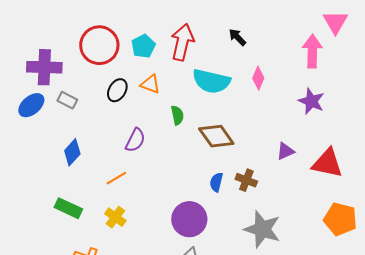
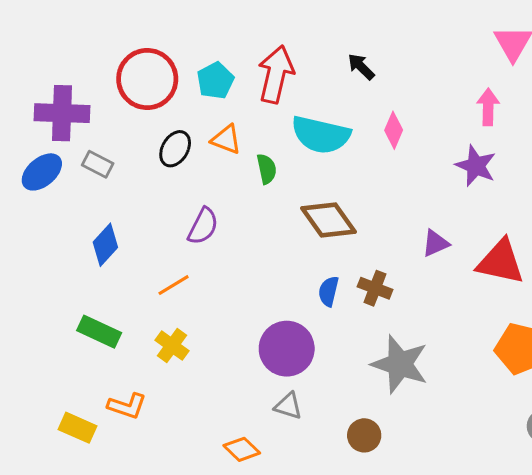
pink arrow: (312, 51) -> (488, 107), moved, size x0.7
green semicircle: (177, 115) -> (267, 169), moved

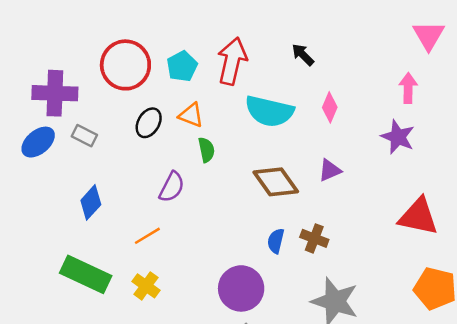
green semicircle: (267, 169) -> (206, 150), moved
purple triangle: (435, 243) -> (330, 170), moved
green rectangle: (99, 332) -> (86, 274), size x1.4

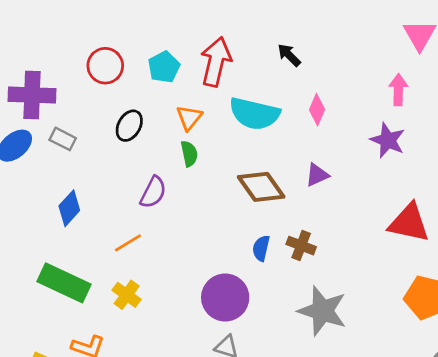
red circle: (125, 65) -> (105, 66), size x0.7
orange triangle: (191, 115) -> (189, 118), moved, turned 48

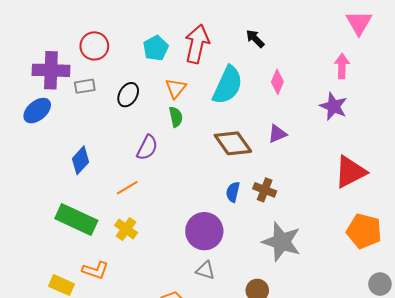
red circle: (105, 66) -> (94, 46), moved
cyan semicircle: (254, 114) -> (228, 85), turned -78
gray rectangle: (63, 139) -> (85, 86), moved, turned -36
red triangle: (409, 223) -> (350, 172), turned -39

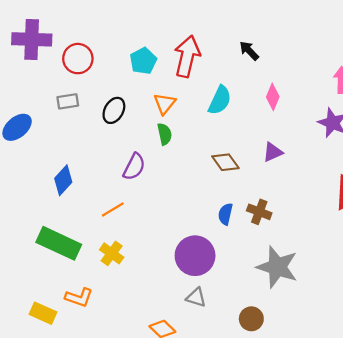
purple cross: (51, 70) -> (32, 39), moved
cyan semicircle: (228, 85) -> (220, 100), size x0.7
brown diamond: (233, 143) -> (225, 162), size x0.7

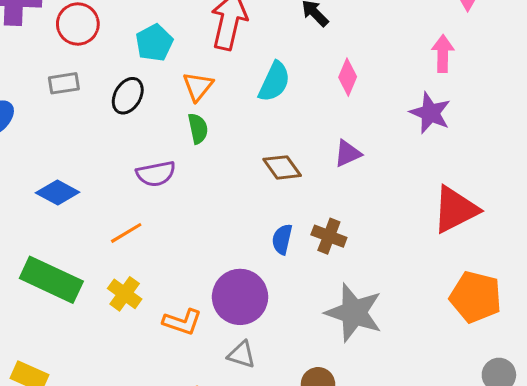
cyan pentagon: (143, 61) -> (154, 43), moved
purple semicircle: (134, 167) -> (156, 174), turned 52
blue diamond: (63, 180) -> (58, 192), turned 76
orange L-shape: (79, 297) -> (182, 322), moved

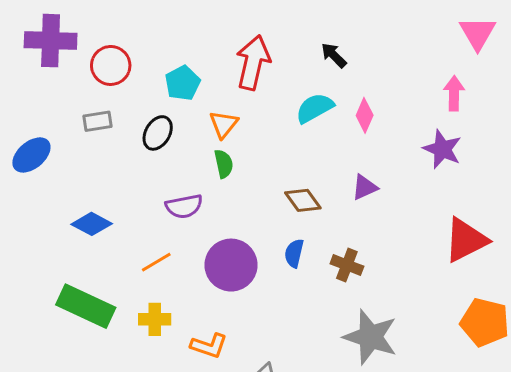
cyan semicircle: (274, 82) -> (315, 108), moved, turned -144
blue semicircle: (282, 239) -> (294, 253), moved
yellow cross: (125, 294) -> (155, 319), turned -36
purple circle: (240, 297) -> (231, 265), moved

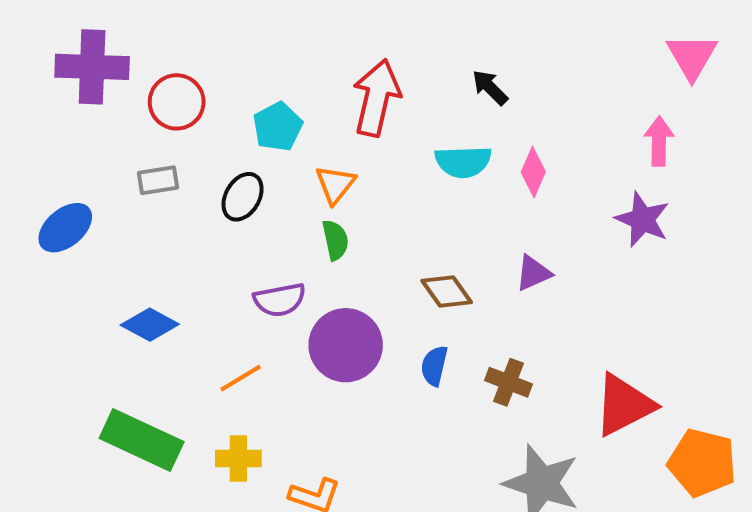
cyan semicircle: (315, 108) -> (463, 162), turned -153
red triangle: (466, 240) -> (624, 405), moved
purple circle: (231, 265) -> (346, 345), moved

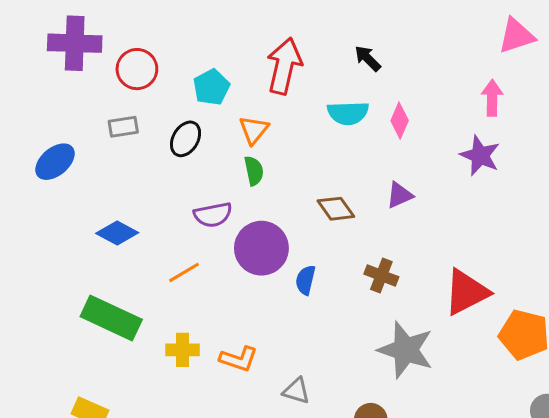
pink triangle: (692, 57) -> (516, 36), turned 42
blue semicircle: (434, 366) -> (305, 280), moved
yellow cross: (238, 459) -> (183, 350), moved

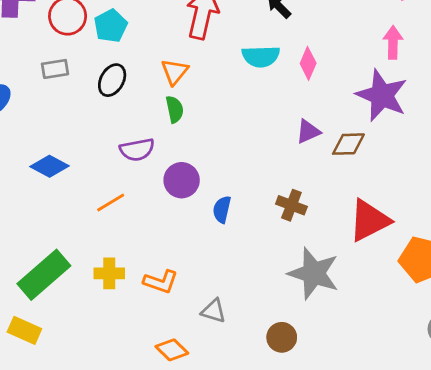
cyan pentagon: (211, 87) -> (111, 26), moved
purple star: (480, 156) -> (382, 95), size x1.4
brown diamond: (336, 209) -> (348, 144), moved, turned -56
purple circle: (261, 248) -> (182, 180), size x0.7
green rectangle: (111, 318) -> (44, 275), moved, turned -66

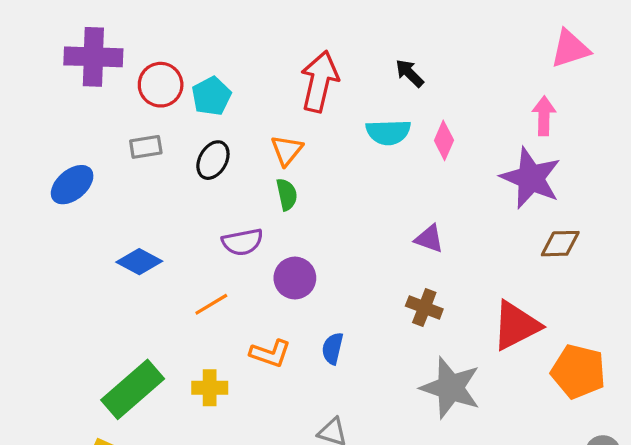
purple triangle: (308, 132) -> (429, 239), moved, turned 44
brown diamond: (348, 144) -> (560, 244), moved
blue semicircle: (222, 209) -> (333, 348), moved
orange L-shape: (161, 282) -> (270, 353), moved

